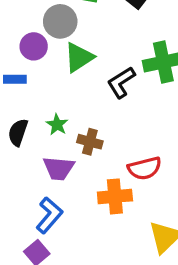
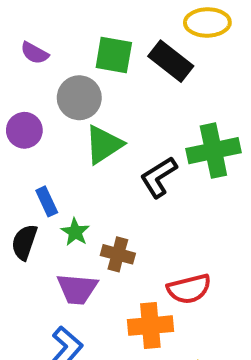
purple circle: (34, 46) -> (24, 130), moved
blue rectangle: (15, 79) -> (47, 201), moved, turned 65

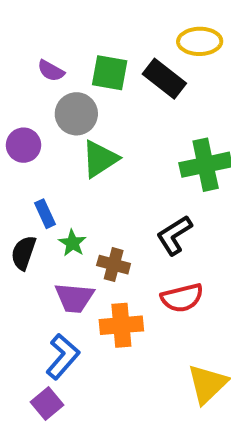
purple semicircle: (35, 53) -> (51, 71), moved
black L-shape: (159, 177) -> (174, 235), moved
orange cross: (150, 326) -> (121, 325), moved

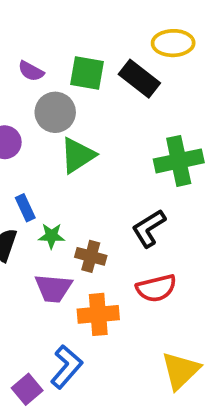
green star: (72, 243) -> (51, 236), turned -30
blue L-shape: (63, 357) -> (66, 367), moved

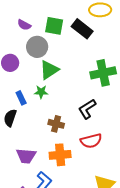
green star: (51, 236) -> (41, 92), moved
purple trapezoid: (53, 288) -> (26, 156), moved

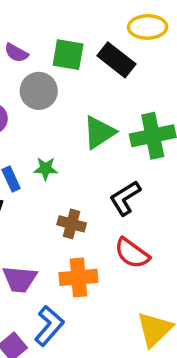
green triangle: (49, 70) -> (99, 132), moved
red semicircle: (91, 141) -> (132, 253), turned 50

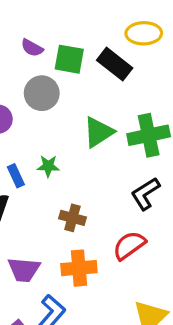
purple semicircle: (16, 53) -> (32, 48), moved
black L-shape: (125, 198) -> (145, 194), moved
red semicircle: (132, 253) -> (129, 245), turned 108

